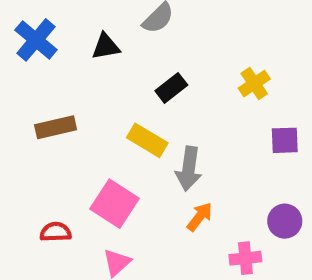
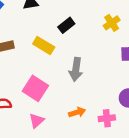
yellow rectangle: (147, 140) -> (44, 46), moved
orange arrow: (200, 217) -> (77, 112), moved, turned 35

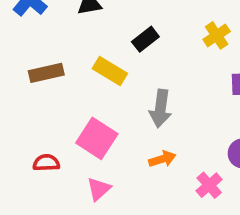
orange arrow: (77, 112) -> (162, 159), moved
pink cross: (107, 118) -> (209, 185), turned -35

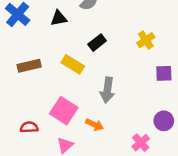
orange arrow: (162, 159) -> (95, 125), moved, turned 42

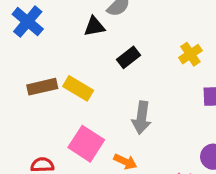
black triangle: (59, 18) -> (94, 26), moved
yellow rectangle: (73, 64) -> (78, 88), moved

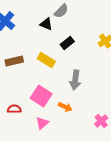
black triangle: (94, 26) -> (46, 24), turned 32
yellow rectangle: (78, 88) -> (46, 60), moved

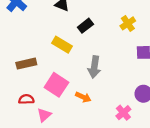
brown rectangle: (14, 61) -> (26, 64), moved
pink triangle: (42, 123) -> (44, 115), moved

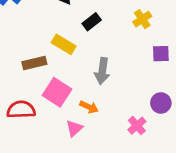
brown rectangle: (26, 64) -> (34, 63), moved
red semicircle: (26, 99) -> (21, 110), size x1.5
pink triangle: (44, 115) -> (74, 128), moved

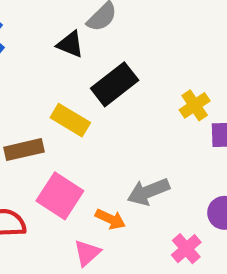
yellow cross: (142, 19) -> (195, 105), moved
black rectangle: (92, 22) -> (115, 84), size x1.5
gray arrow: (102, 71) -> (148, 192), moved, turned 60

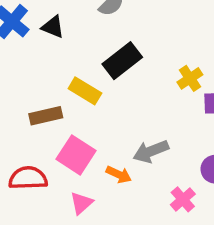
black triangle: (70, 44) -> (53, 27), moved
pink triangle: (87, 253) -> (81, 203), moved

